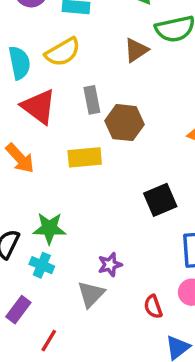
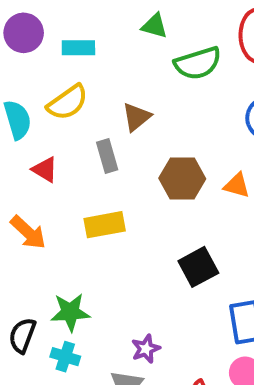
brown triangle: (136, 50) -> (136, 117), moved
red triangle: (39, 107) -> (45, 170), size x0.6
brown hexagon: (124, 123) -> (182, 178), moved

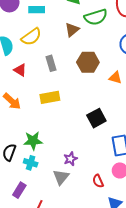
brown triangle: (136, 117) -> (72, 30), moved
brown hexagon: (182, 178) -> (88, 62), moved

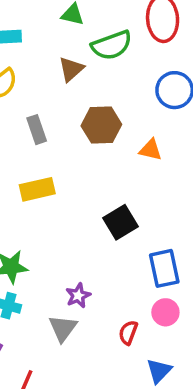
red semicircle: (98, 181) -> (128, 333), turned 48

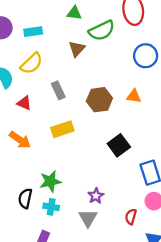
brown hexagon: (101, 125) -> (99, 100), moved

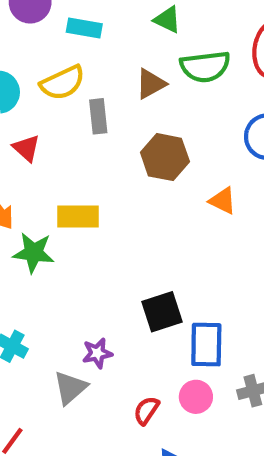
gray rectangle: (58, 90) -> (98, 116), moved
brown hexagon: (99, 100) -> (165, 157), moved
black square: (119, 145) -> (162, 312), moved
green star: (50, 181) -> (34, 253), moved

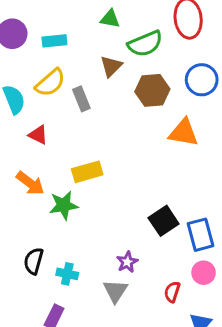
brown hexagon: (165, 157) -> (152, 90), moved
orange triangle: (223, 201) -> (184, 133), size x1.5

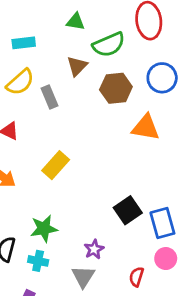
yellow rectangle: (87, 172) -> (56, 165), turned -32
green star: (64, 205) -> (44, 229), moved

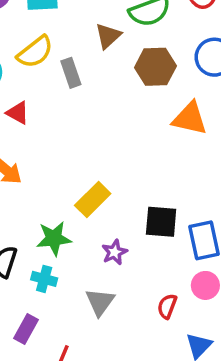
yellow rectangle: (56, 165) -> (93, 200), moved
black square: (128, 210) -> (161, 222), turned 36
purple star: (94, 249) -> (114, 252), moved

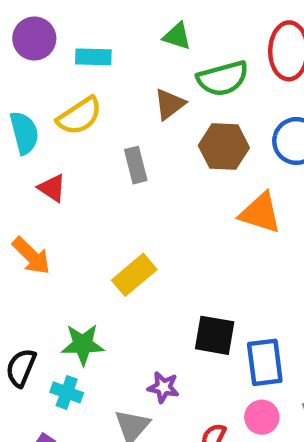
gray rectangle: (71, 73) -> (136, 165), moved
yellow rectangle: (93, 200) -> (134, 275), moved
purple star: (114, 252) -> (163, 387), moved, turned 30

